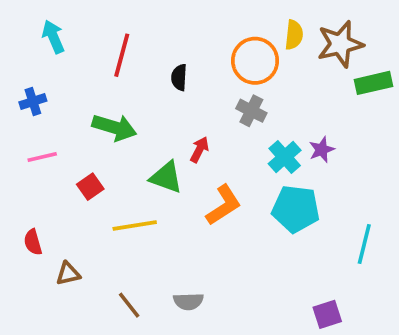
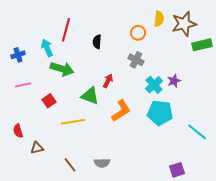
cyan arrow: (53, 37) -> (47, 48), moved
orange circle: (255, 61) -> (138, 33), size x0.6
cyan line: (364, 244) -> (197, 132), turned -65

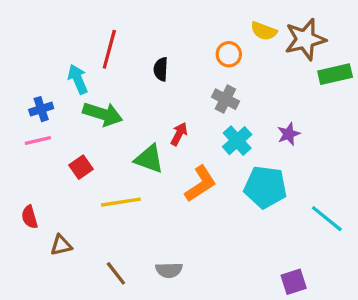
yellow semicircle: (159, 19) -> (264, 31), turned 105
blue cross: (18, 55) -> (41, 109), moved
cyan cross: (154, 85) -> (237, 141), moved

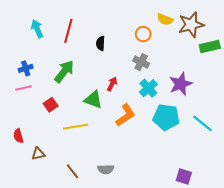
cyan arrow: (78, 79) -> (37, 29), moved
green arrow: (103, 114) -> (64, 71), turned -70
purple star: (289, 134) -> (181, 84), size x1.6
cyan line: (327, 219) -> (202, 123), moved
purple square: (294, 282) -> (184, 177), turned 35

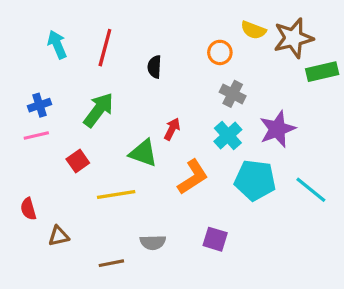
gray cross: (141, 62) -> (233, 94), moved
gray semicircle: (106, 169) -> (153, 242), moved
brown line: (72, 171) -> (111, 263), turned -63
purple square: (184, 177) -> (215, 239), moved

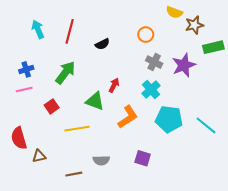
yellow semicircle: (253, 30) -> (174, 12), moved
brown star: (293, 38) -> (194, 25), size x0.7
black semicircle: (154, 67) -> (102, 44), turned -120
purple star: (277, 129) -> (184, 65), moved
red semicircle: (28, 209) -> (19, 138), size x1.5

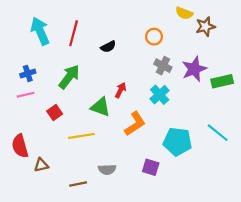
cyan arrow: (38, 29) -> (40, 31), size x1.4
green rectangle: (213, 47) -> (222, 81), moved
cyan pentagon: (169, 119) -> (177, 142), moved

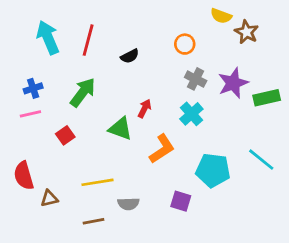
brown star: (205, 27) -> (247, 32), turned -30
yellow line: (81, 136) -> (98, 182), moved

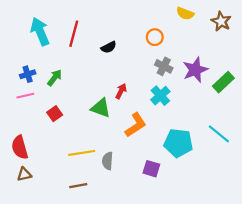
brown star: (247, 32) -> (221, 21), moved
green arrow: (83, 92) -> (55, 78), moved, size x0.7
green rectangle: (267, 98) -> (223, 82), turned -30
brown triangle: (49, 198) -> (24, 174), moved
gray semicircle: (128, 204) -> (108, 161), moved, turned 96

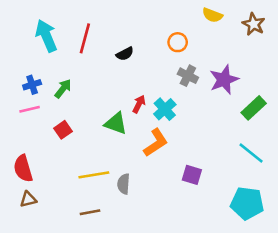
green rectangle: (223, 82) -> (254, 108), moved
cyan cross: (160, 96) -> (165, 109), moved
cyan pentagon: (178, 143) -> (247, 203), moved
purple square: (151, 169) -> (192, 175), moved

